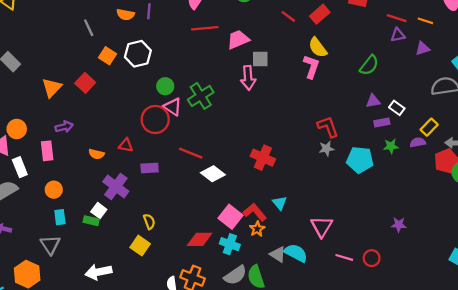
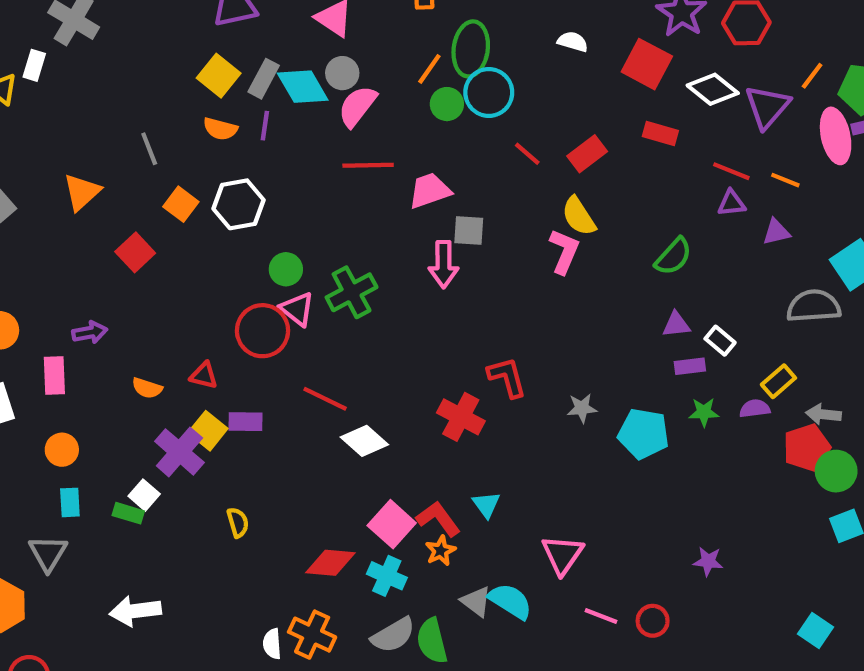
orange triangle: (52, 88) -> (82, 192), moved
red L-shape: (328, 127) -> (507, 377), moved
yellow square: (140, 246) -> (208, 431), moved

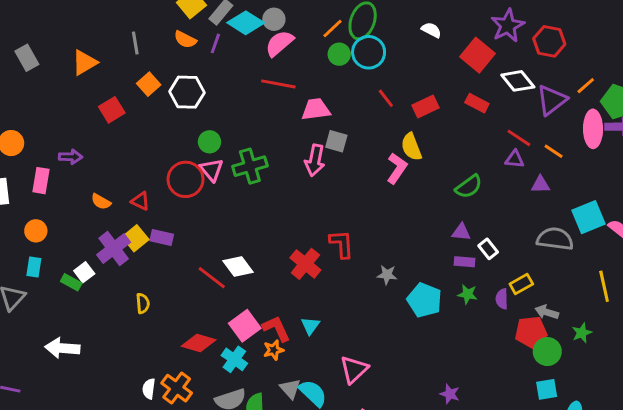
cyan diamond: (303, 87) -> (246, 23), turned -39
red line: (325, 399) -> (212, 278), moved
purple semicircle: (755, 409) -> (502, 299), turned -96

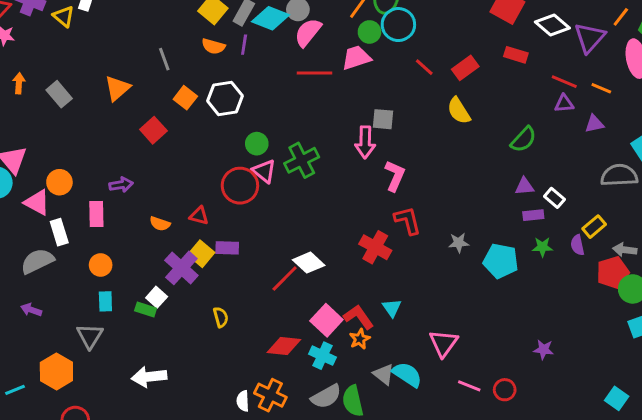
pink trapezoid: (316, 109) -> (356, 58), moved
pink L-shape: (397, 168) -> (395, 176), moved
red line: (212, 278) -> (285, 278), turned -72

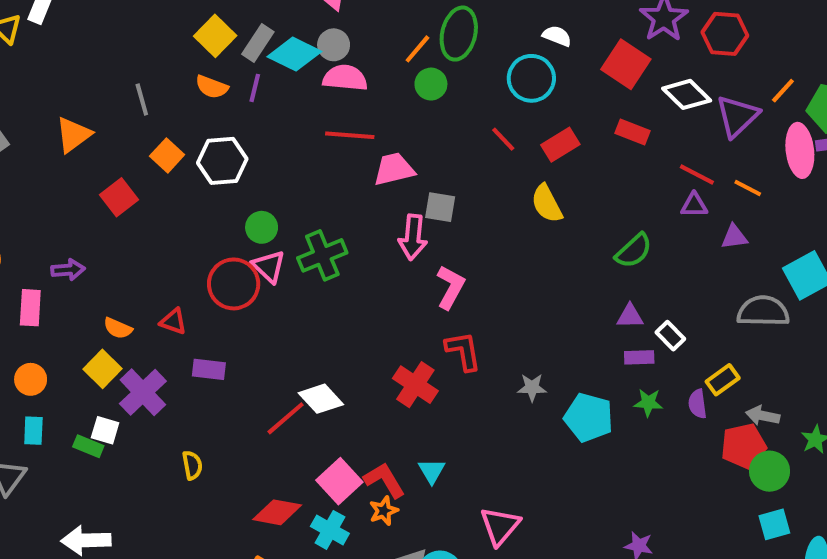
cyan circle: (398, 25) -> (531, 78), moved
pink semicircle: (308, 32) -> (345, 78), turned 52
pink trapezoid: (356, 58) -> (394, 169), moved
yellow square: (201, 254) -> (103, 369), moved
white square: (157, 297) -> (105, 430), turned -30

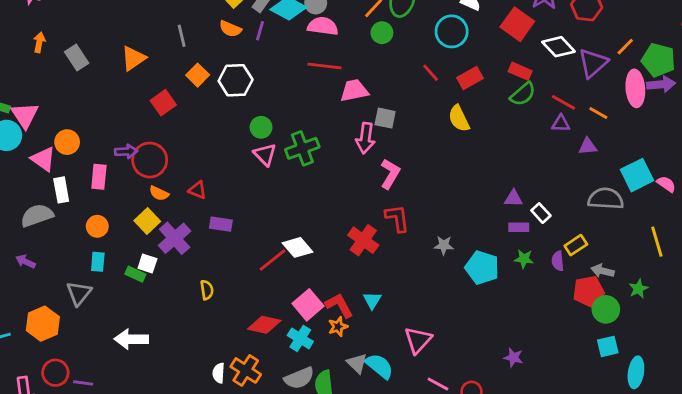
green semicircle: (634, 251) -> (523, 94), moved
red circle: (234, 284) -> (150, 160), moved

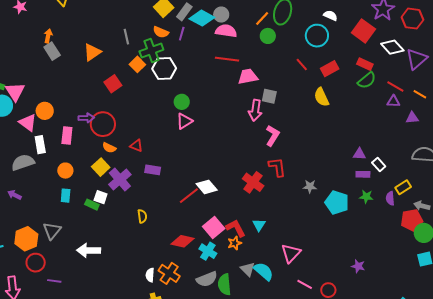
orange arrow: (39, 42) -> (48, 36), moved
green cross: (302, 148) -> (151, 50), moved
pink triangle: (265, 155) -> (184, 121), turned 42
gray triangle: (79, 293) -> (52, 231), moved
red circle: (55, 373) -> (36, 263), moved

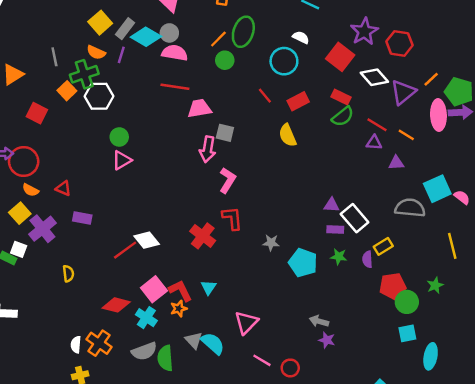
red square: (113, 84) -> (37, 113), turned -30
white rectangle: (379, 164) -> (355, 218), size x1.6
gray arrow: (422, 206) -> (319, 321), moved

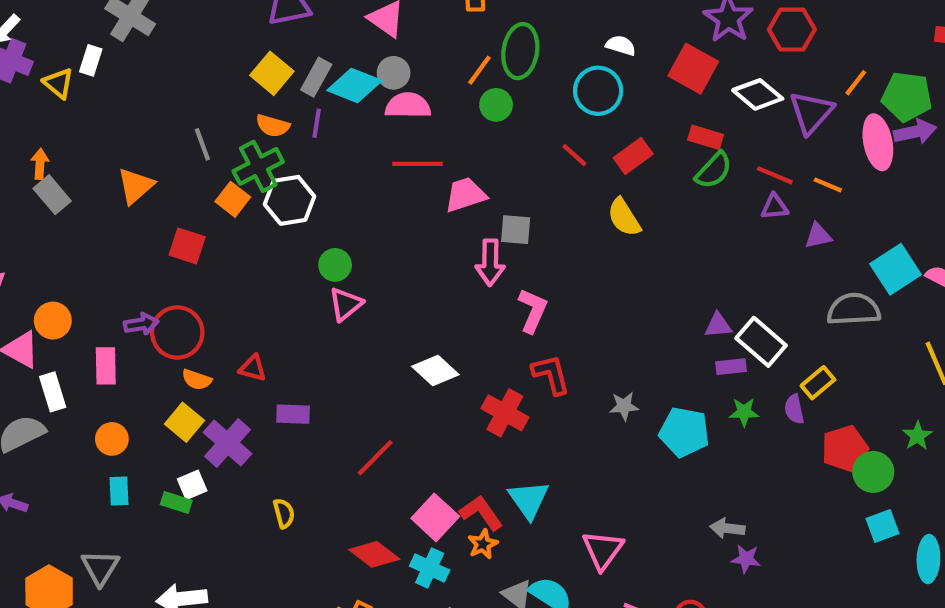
white diamond: (147, 240) -> (435, 371), moved
white square: (19, 249) -> (192, 485), turned -35
cyan triangle: (209, 287) -> (529, 500), size x1.5
red diamond: (116, 305) -> (374, 554), turned 32

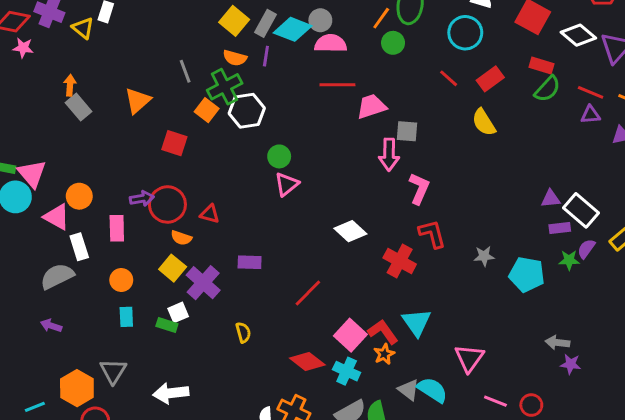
red triangle: (253, 368) -> (210, 214), moved
purple semicircle: (794, 409) -> (586, 249), moved, turned 48

